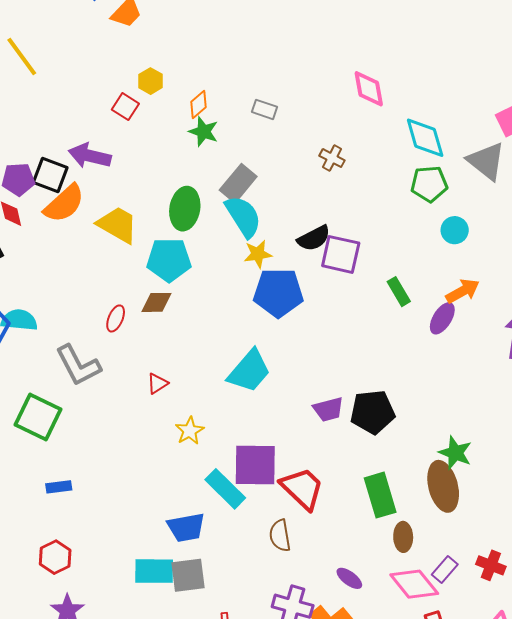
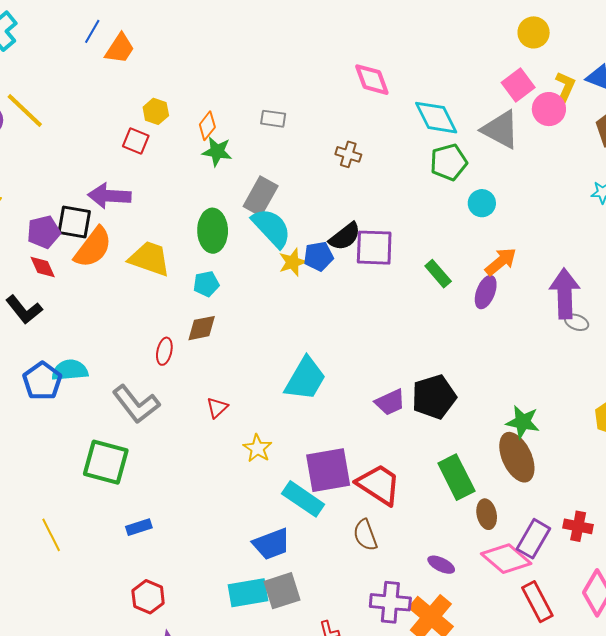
cyan pentagon: (169, 260) -> (206, 284), size x0.6
blue pentagon: (278, 293) -> (318, 256), moved, size x0.6
purple rectangle: (445, 570) -> (533, 539), size x1.4

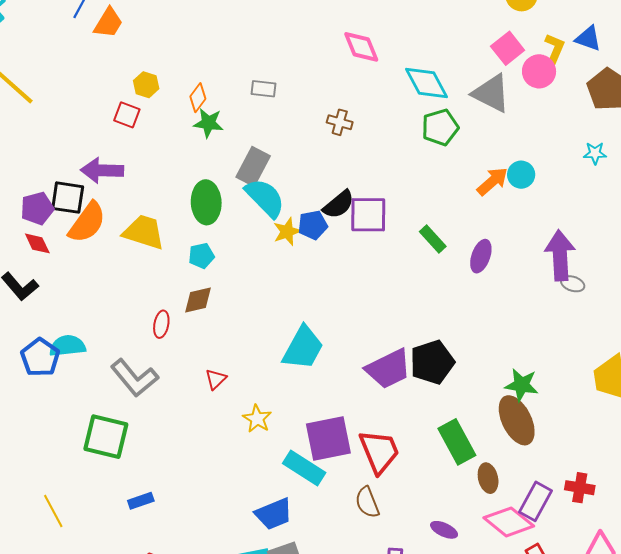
cyan circle: (482, 203) -> (521, 175), moved
orange arrow: (501, 262) -> (492, 181), moved
purple trapezoid: (390, 402) -> (388, 369), size x1.5
red trapezoid: (379, 485) -> (379, 452), turned 36

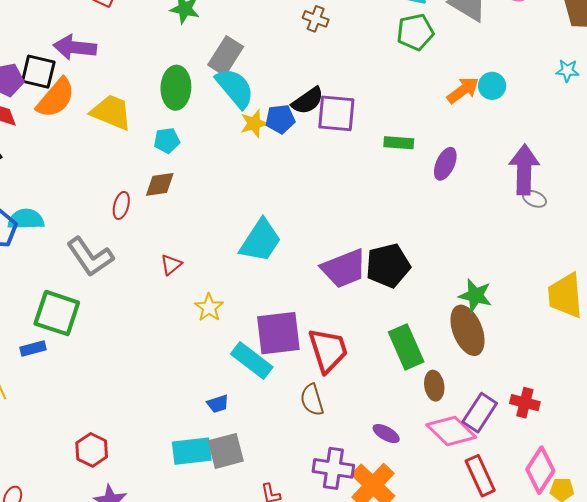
green rectangle: (433, 239) -> (399, 143), turned -48
blue rectangle: (141, 501) -> (33, 349), moved
blue trapezoid: (274, 514) -> (218, 404), size x0.6

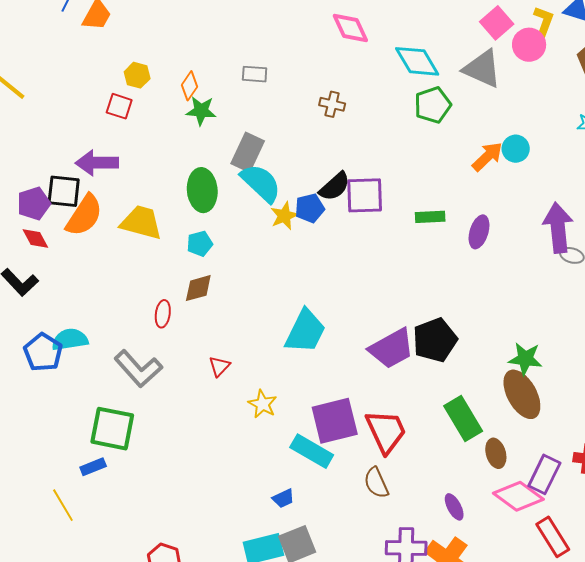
purple ellipse: (386, 434) -> (454, 507), turned 40

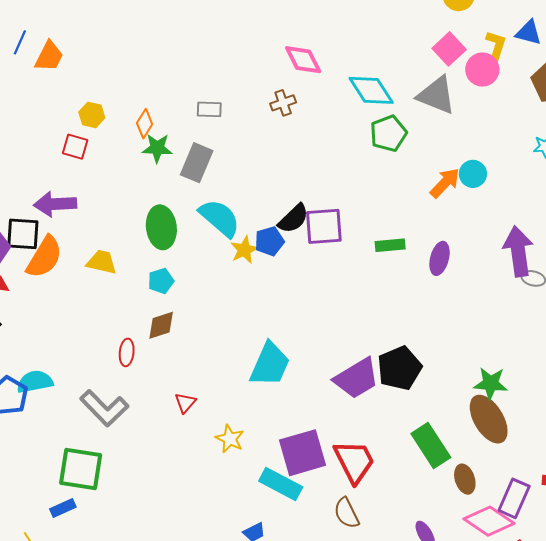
brown cross: (332, 104) -> (283, 103), moved, turned -30
gray rectangle: (248, 152) -> (197, 163), moved
yellow trapezoid: (141, 223) -> (102, 262), size x0.7

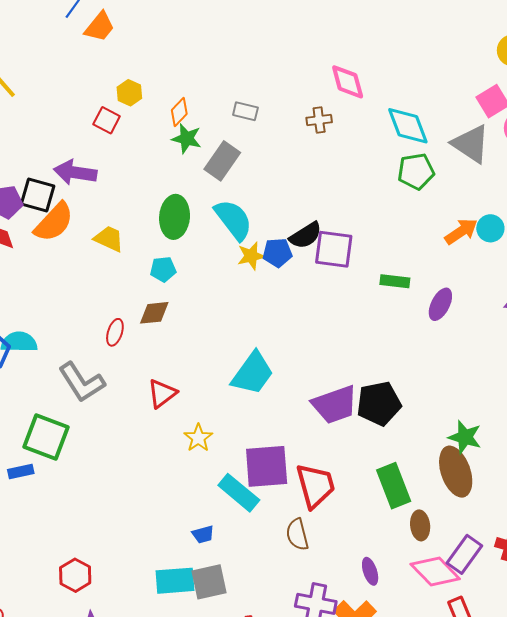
red triangle: (185, 403) -> (162, 393), size x1.4

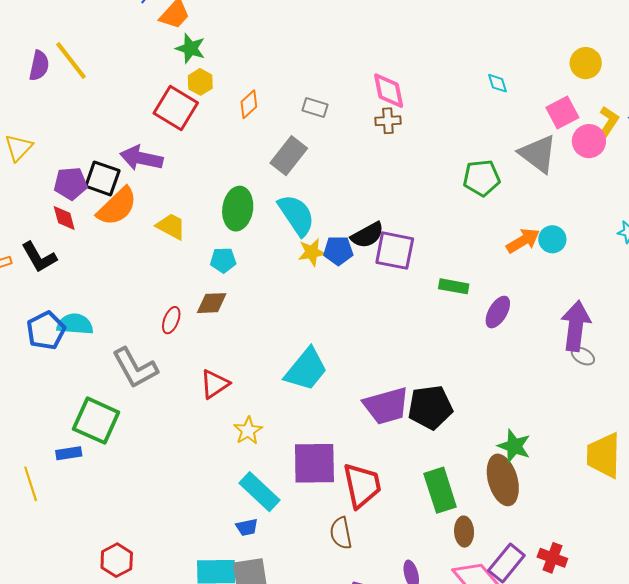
pink diamond: (348, 82) -> (389, 91), moved
red square: (107, 120) -> (176, 108), size x1.6
cyan diamond: (408, 126) -> (497, 83), moved, size x0.5
green star: (187, 139) -> (190, 48), moved
cyan rectangle: (239, 493) -> (259, 492), moved

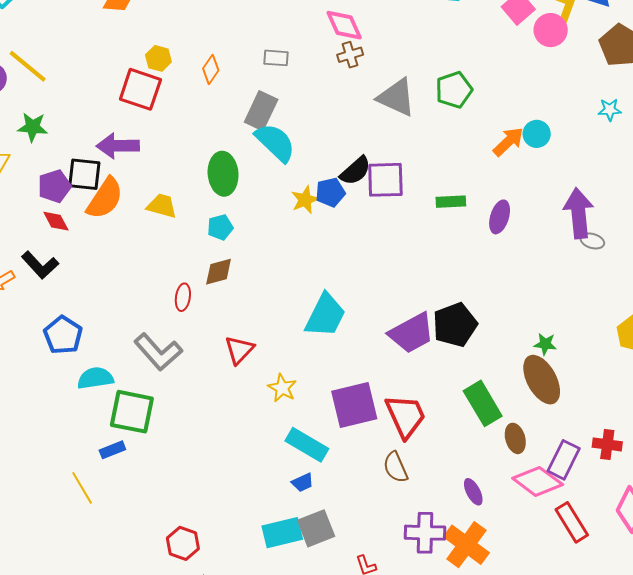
green star: (190, 48) -> (33, 127), moved
gray triangle: (538, 154) -> (396, 97), moved
cyan semicircle: (296, 215) -> (275, 142), moved
cyan semicircle: (75, 324) -> (95, 378), moved
green star: (514, 446) -> (545, 344), size x0.7

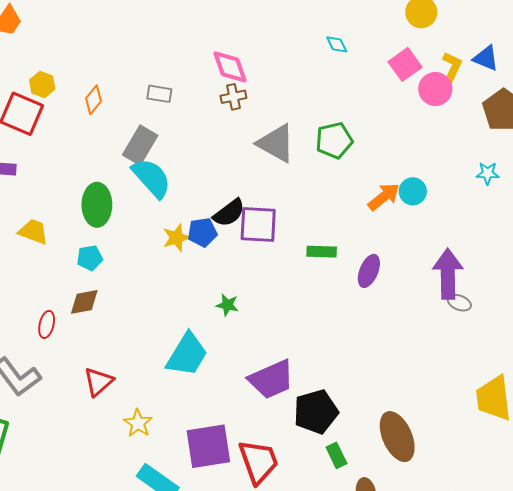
black pentagon: (455, 325) -> (316, 412), moved
green star: (545, 344) -> (227, 305), moved
green rectangle: (483, 403) -> (336, 455), size x0.6

